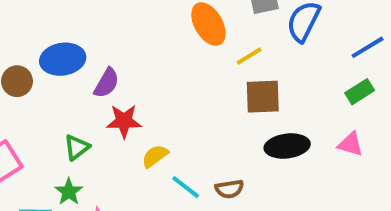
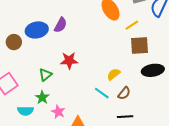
purple semicircle: (107, 83) -> (61, 25), moved
yellow semicircle: (155, 156) -> (114, 74), moved
brown semicircle: (229, 189) -> (124, 93), turned -40

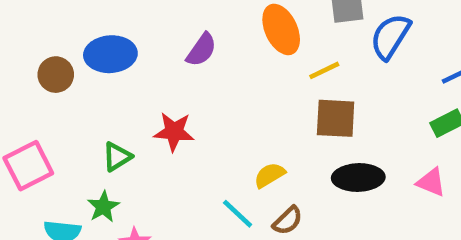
purple semicircle: (61, 25) -> (201, 50), moved

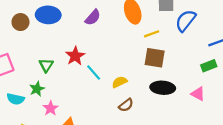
red star: (174, 132) -> (75, 56), turned 30
green triangle: (117, 157) -> (46, 65), turned -32
cyan line: (238, 214) -> (94, 73), moved

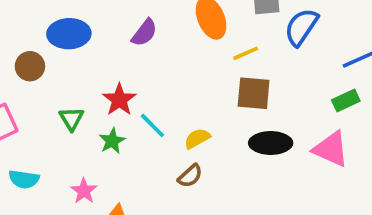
brown circle: (20, 22) -> (30, 66), moved
green star: (37, 89) -> (112, 141), moved
pink triangle: (198, 94) -> (331, 149), size x1.5
brown semicircle: (126, 105) -> (190, 176), moved

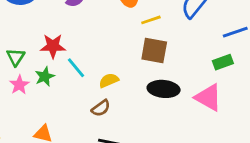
red star: (119, 100) -> (53, 46), turned 30
pink star: (84, 191) -> (19, 85), moved

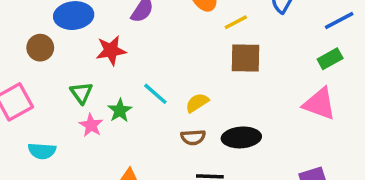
red star: (53, 46) -> (111, 50), moved
black ellipse: (164, 89) -> (241, 137), moved
brown semicircle: (101, 108) -> (193, 137), turned 42

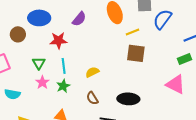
cyan line: (155, 94) -> (64, 66), moved, turned 35
yellow semicircle: (197, 103) -> (92, 72), moved
green star: (120, 110) -> (63, 86), moved
brown semicircle: (193, 137) -> (92, 98), moved, turned 56

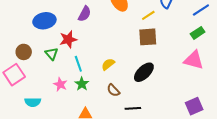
yellow line: (132, 32) -> (148, 15), moved
brown circle: (18, 34) -> (24, 52), moved
green triangle: (39, 63) -> (52, 54), moved
black ellipse: (128, 99) -> (144, 72), moved, turned -35

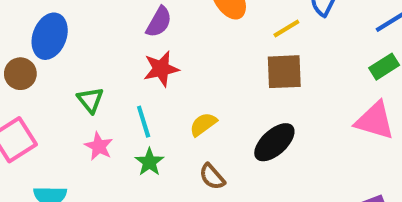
blue ellipse: (44, 21) -> (50, 36), moved, turned -60
red star: (68, 39) -> (161, 69), moved
brown circle: (24, 52) -> (20, 74), moved
pink star: (60, 84) -> (99, 146), moved

